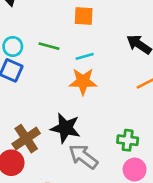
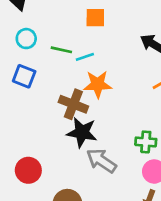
cyan circle: (13, 46) -> (26, 39), moved
cyan line: (85, 56) -> (85, 57), moved
brown cross: (26, 139) -> (73, 104), moved, turned -32

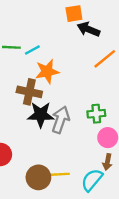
orange square: (95, 18) -> (74, 14), moved
gray arrow: (101, 161) -> (61, 120), moved, turned 84

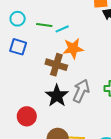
black star: (41, 115) -> (57, 96), moved, turned 30

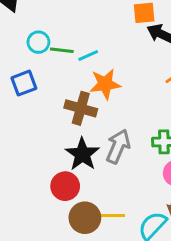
cyan circle: (18, 19) -> (38, 42), moved
blue square: (18, 47) -> (24, 83), turned -36
red circle: (27, 116) -> (65, 186), moved

